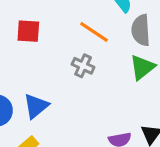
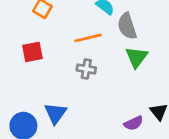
orange line: (94, 32) -> (88, 38), turned -32

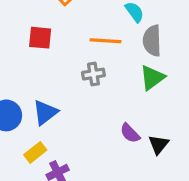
gray cross: (86, 69) -> (93, 74), turned -36
purple semicircle: (134, 123) -> (130, 133), moved, turned 54

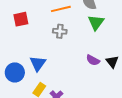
gray cross: (93, 74) -> (60, 31), turned 32

